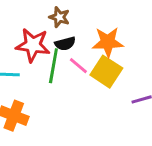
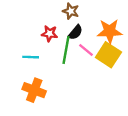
black semicircle: (65, 44) -> (75, 32), turned -35
red star: (33, 45) -> (50, 34), size x0.6

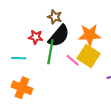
black semicircle: (75, 32) -> (59, 36), size x1.6
pink line: (86, 50) -> (73, 60), moved

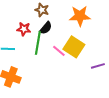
orange star: (90, 35) -> (80, 16), moved
black semicircle: (59, 36) -> (46, 28), size x0.6

